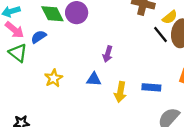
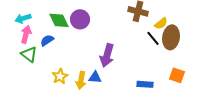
pink arrow: (14, 30) -> (26, 34), turned -114
purple arrow: (108, 54) -> (107, 55), size x1.6
yellow arrow: (120, 92) -> (81, 80), moved

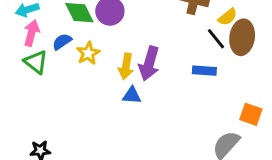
orange square: (177, 75) -> (251, 114), moved
yellow star: (60, 76) -> (88, 53), moved
yellow arrow: (81, 80) -> (126, 66), moved
blue rectangle: (145, 84) -> (204, 71), moved

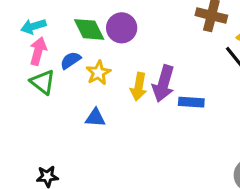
blue rectangle: (204, 71) -> (191, 102), moved
blue triangle: (132, 95) -> (95, 118), moved

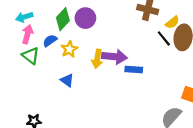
green diamond: (89, 29) -> (63, 19), turned 70
purple arrow: (163, 84) -> (114, 57), turned -100
blue triangle: (95, 118) -> (67, 80), turned 32

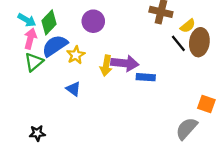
cyan arrow: (24, 17) -> (27, 20), turned -133
green diamond: (63, 19) -> (49, 22), moved
blue semicircle: (50, 41) -> (55, 46), size x1.6
green triangle: (31, 56) -> (34, 62), turned 42

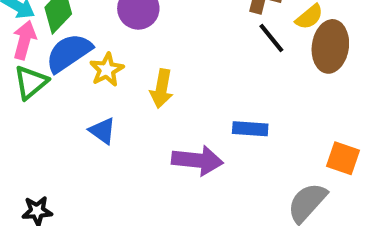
black line: (178, 43) -> (271, 38), moved
purple arrow: (125, 63) -> (197, 160), moved
blue rectangle: (146, 77) -> (250, 129), moved

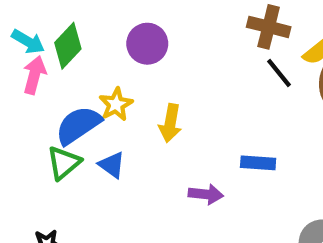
blue semicircle: (69, 53) -> (78, 125), moved
green triangle: (31, 82) -> (64, 163), moved
purple arrow: (197, 160) -> (206, 194), size x0.7

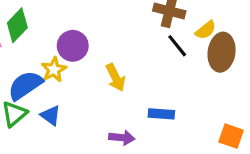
purple circle: (147, 44) -> (73, 46), moved
yellow arrow: (170, 123) -> (115, 77), moved, turned -36

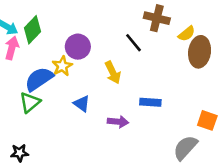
black line: (177, 46) -> (134, 43), moved
blue triangle: (51, 115) -> (82, 104), moved

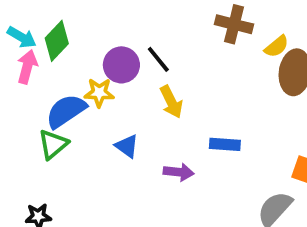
black line: (134, 43) -> (158, 59), moved
yellow star: (62, 66) -> (99, 93), turned 30

